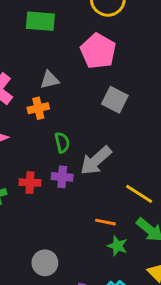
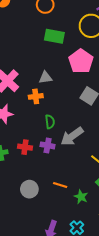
green rectangle: (40, 21) -> (54, 36), moved
orange line: (105, 222) -> (60, 185), moved
gray circle: (45, 263) -> (29, 189), moved

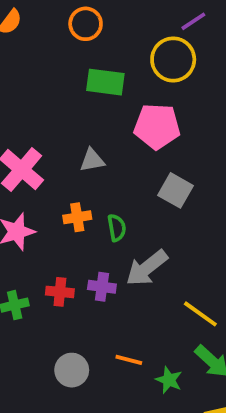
pink pentagon: (81, 61) -> (157, 126), turned -30
orange cross: (36, 96) -> (77, 217), moved
green semicircle: (50, 122) -> (117, 228), moved

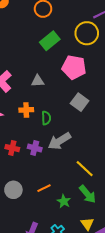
green rectangle: (105, 82) -> (50, 41), turned -54
orange line: (129, 360) -> (44, 188), turned -48

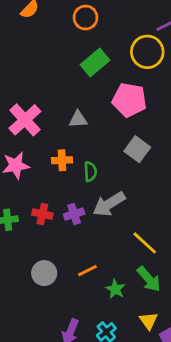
purple cross: (35, 148) -> (74, 214), turned -32

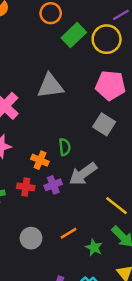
green rectangle: (95, 62) -> (74, 35), moved
pink pentagon: (129, 100) -> (110, 85), moved
gray triangle: (78, 119) -> (50, 86), moved, size x1.6
orange cross: (62, 160) -> (40, 160), moved, turned 30

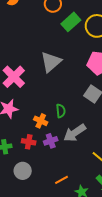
gray triangle: (50, 86) -> (51, 62), turned -35
gray circle: (31, 238) -> (23, 171), moved

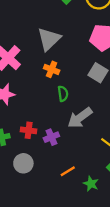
orange cross: (41, 121) -> (52, 69), moved
purple cross: (51, 141) -> (51, 137), moved

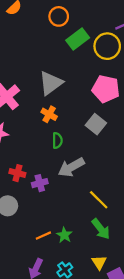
orange line: (68, 171) -> (43, 236), moved
green star: (91, 184) -> (64, 235), moved

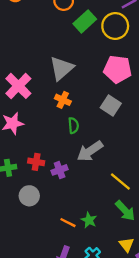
orange line: (43, 236) -> (68, 223), turned 56

